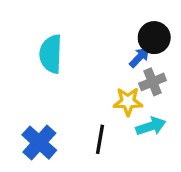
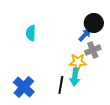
cyan semicircle: (51, 54) -> (31, 33), size x0.7
cyan arrow: (151, 126) -> (75, 77), moved, turned 114

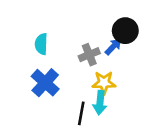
gray cross: (93, 50) -> (89, 55), moved
blue cross: (24, 87) -> (45, 83), moved

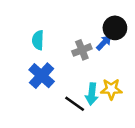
yellow star: (104, 83) -> (111, 89), moved
black line: (81, 113) -> (75, 104), turned -65

